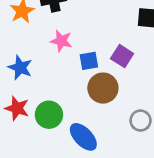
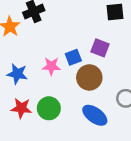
pink star: (61, 41) -> (51, 66), moved
blue ellipse: (83, 137) -> (95, 115), moved

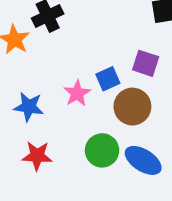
pink star: (51, 66) -> (77, 93), turned -30
green circle: (49, 108) -> (102, 150), moved

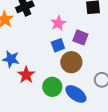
pink star: (77, 93) -> (58, 23), moved
red star: (37, 156) -> (26, 75), moved, turned 30

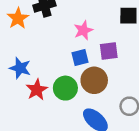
purple square: (80, 37) -> (109, 51), turned -35
green circle: (52, 87) -> (65, 88), moved

